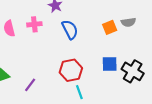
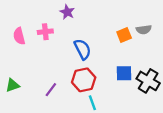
blue semicircle: (70, 30) -> (83, 49), moved
purple line: (30, 85) -> (51, 90), moved

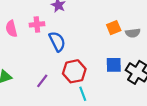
gray semicircle: (144, 30) -> (133, 33), moved
blue semicircle: (83, 49) -> (57, 41), moved

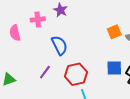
pink cross: (37, 24) -> (38, 19), moved
purple line: (42, 81) -> (45, 72), moved

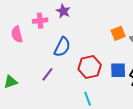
blue semicircle: (59, 45) -> (62, 47), turned 54
red hexagon: (76, 74) -> (90, 67), moved

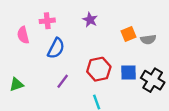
purple star: (63, 11) -> (90, 20), moved
blue semicircle: (62, 47) -> (56, 48), moved
purple line: (47, 74) -> (63, 81), moved

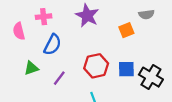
purple star: (90, 20) -> (87, 15), size x1.5
gray semicircle: (148, 40) -> (146, 14), moved
green triangle: (16, 85) -> (31, 68), moved

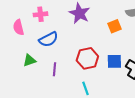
blue semicircle: (52, 45) -> (48, 39), turned 36
purple line: (59, 78) -> (54, 69), turned -32

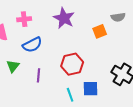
green triangle: (29, 60) -> (13, 66), turned -32
blue square: (114, 61) -> (90, 89), moved

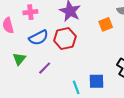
red hexagon: (72, 64) -> (65, 39), moved
purple line: (38, 75) -> (45, 68), turned 40

